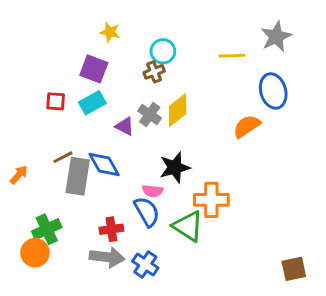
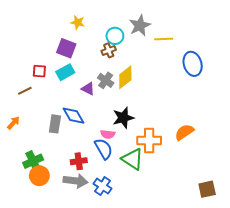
gray star: (276, 37) -> (140, 26), moved
orange semicircle: (247, 126) -> (184, 132), moved
brown line: (63, 157) -> (25, 91), moved
gray rectangle: (78, 176) -> (55, 124), size x0.7
orange circle: (35, 253) -> (39, 176), moved

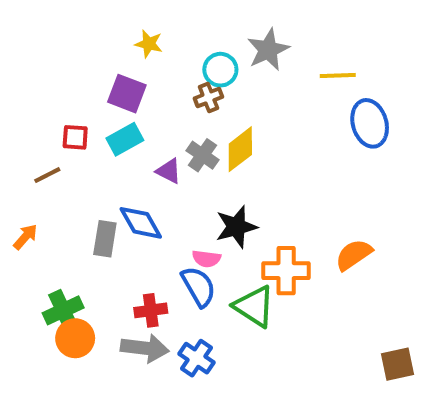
yellow line: (164, 39) -> (338, 76), moved

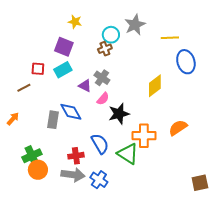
yellow diamond: (240, 149) -> (155, 86), moved
pink semicircle: (206, 259) -> (103, 99), moved, turned -56

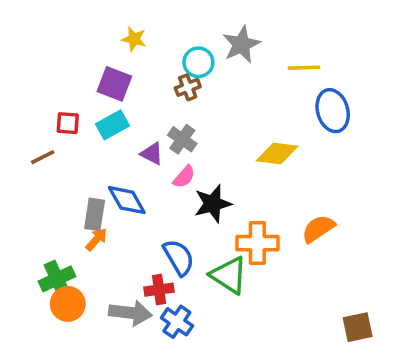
yellow diamond: (155, 86) -> (277, 154), turned 45
orange arrow: (13, 119) -> (96, 239), moved
red cross: (76, 156) -> (159, 290), moved

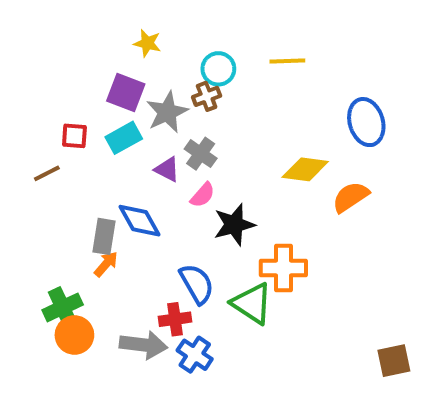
gray star: (241, 44) -> (167, 112), moved
yellow line: (304, 68) -> (287, 61), moved
orange semicircle: (318, 229) -> (350, 197), moved

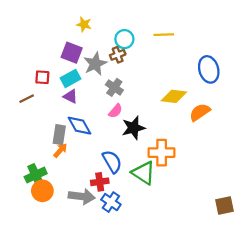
purple triangle: (167, 169) -> (70, 96), moved

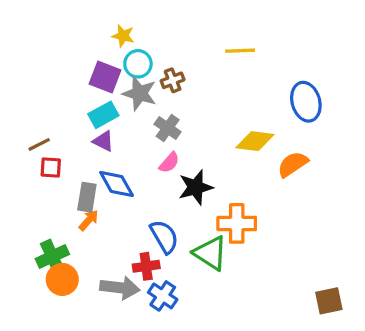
cyan circle: (124, 39) -> (138, 64), moved
gray star: (95, 64) -> (140, 93), turned -30
red square: (42, 77) -> (51, 168), moved

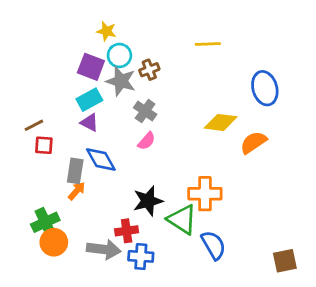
black star: (196, 187) -> (148, 201), moved
blue semicircle: (164, 237) -> (214, 245), moved
blue cross: (163, 296) -> (141, 256), turned -30

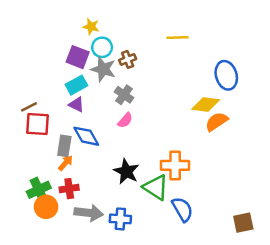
yellow diamond: (221, 122) -> (206, 105), moved
red square: (44, 145) -> (38, 124), size x1.5
black star: (148, 201) -> (126, 171), turned -30
red cross: (127, 231) -> (69, 189), moved

